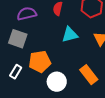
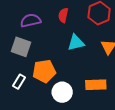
orange rectangle: (89, 75) -> (96, 85), turned -54

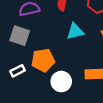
white rectangle: (19, 82) -> (17, 71), turned 32

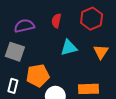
white rectangle: (17, 71) -> (13, 86), turned -48

